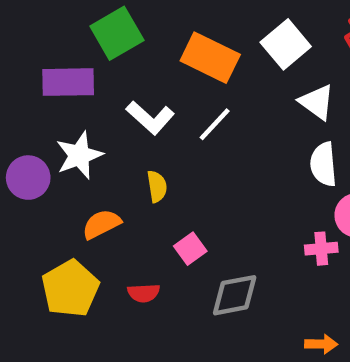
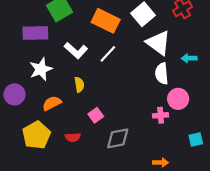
white triangle: (317, 102) -> (158, 43), size x1.4
purple circle: (28, 178) -> (14, 94), moved

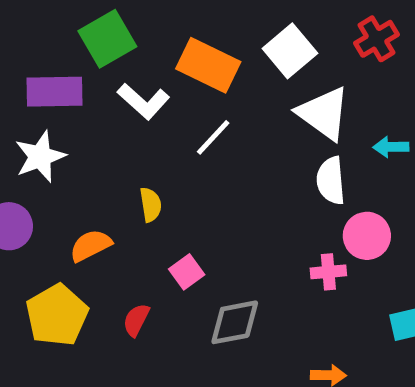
white L-shape: (76, 50) -> (143, 101), moved
white star: (41, 69) -> (40, 157), moved
red semicircle: (73, 137) -> (136, 320), turned 120

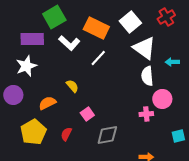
yellow semicircle: (151, 205) -> (72, 86), turned -32

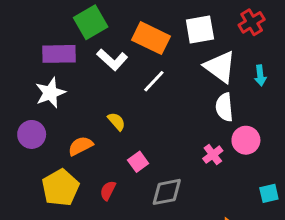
white square: (130, 22) -> (200, 29), turned 30
cyan arrow: (172, 62) -> (260, 75), moved, turned -96
pink cross: (146, 114) -> (213, 155), moved, turned -32

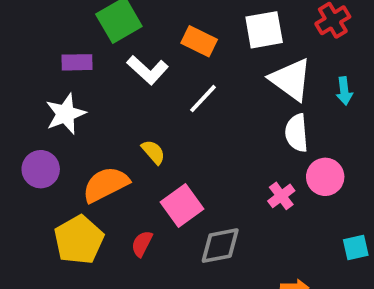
orange rectangle: (151, 38) -> (199, 41), size x0.7
purple rectangle: (59, 54) -> (77, 62), size x0.7
orange semicircle: (81, 146) -> (106, 184), size x1.4
pink square: (138, 162) -> (182, 205), size x1.5

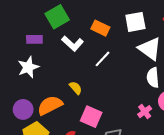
purple circle: (41, 169) -> (23, 109), moved
pink square: (182, 205) -> (91, 117), turned -30

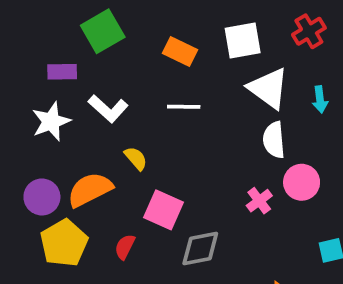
white L-shape: (73, 44) -> (108, 109), moved
white line: (102, 59) -> (184, 107), turned 48

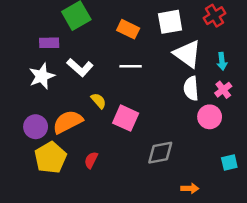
pink cross: (259, 201) -> (223, 90), moved
pink square: (163, 210) -> (126, 118), moved
gray diamond: (200, 249) -> (160, 153), moved

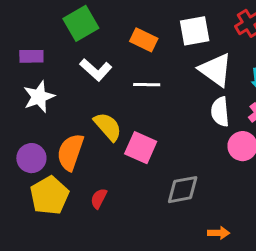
purple rectangle: (49, 43) -> (31, 56), moved
white L-shape: (80, 67) -> (96, 70), moved
yellow semicircle: (99, 101) -> (108, 127), size x1.5
orange semicircle: (68, 122) -> (70, 152), turned -44

